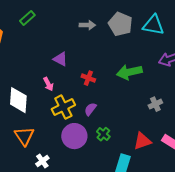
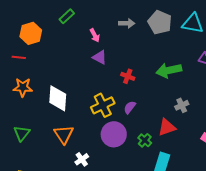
pink arrow: (48, 84) -> (95, 35), moved
gray cross: (155, 104) -> (182, 105), moved
green cross: (103, 134) -> (145, 140), moved
red triangle: (142, 141) -> (167, 127), moved

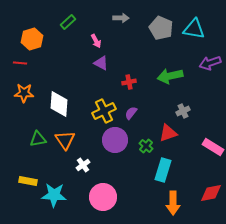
gray arrow: (127, 23) -> (121, 18), moved
red cross: (128, 76) -> (129, 82), turned -32
green triangle: (22, 133) -> (38, 139), moved, turned 42

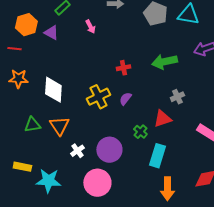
purple triangle: (101, 63) -> (51, 33), moved
purple circle: (115, 140) -> (109, 150), moved

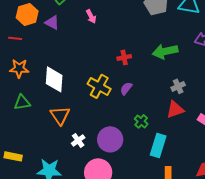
yellow cross: (98, 97) -> (99, 86), turned -35
red triangle: (162, 119) -> (175, 109), moved
green triangle: (32, 125) -> (22, 102), moved
yellow rectangle: (22, 167) -> (13, 156), moved

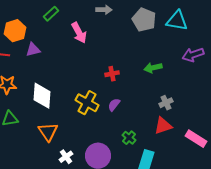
pink arrow: (91, 16) -> (79, 33), size x1.5
purple triangle: (52, 22) -> (33, 50), moved, turned -42
green arrow: (165, 51) -> (153, 68), size x0.7

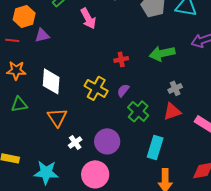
green arrow: (153, 68) -> (162, 53), size x1.4
green cross: (129, 138) -> (138, 111), moved, size x1.5

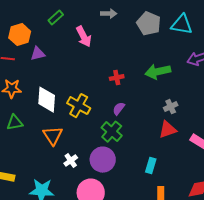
yellow cross: (96, 88) -> (79, 106), moved
green cross: (138, 111) -> (112, 132), moved
cyan rectangle: (155, 147) -> (151, 166), size x0.7

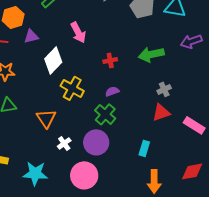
pink arrow: (84, 37) -> (78, 32), moved
white diamond: (47, 100) -> (53, 60), moved, turned 40
purple semicircle: (119, 109) -> (112, 91), turned 32

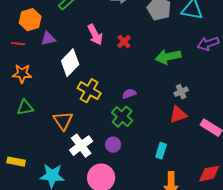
red cross: (110, 60) -> (124, 42), moved, turned -32
purple circle: (96, 142) -> (113, 145), size x0.6
white cross: (64, 143) -> (81, 146), size x1.6

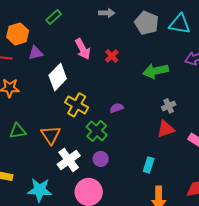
green triangle: (25, 108) -> (18, 131), moved
green cross: (122, 117) -> (97, 131), moved

